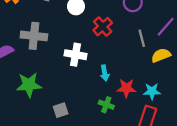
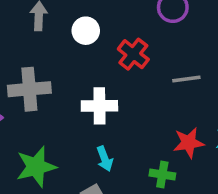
gray line: (142, 38) -> (186, 79), moved, turned -72
cyan arrow: (105, 73) -> (105, 159), moved

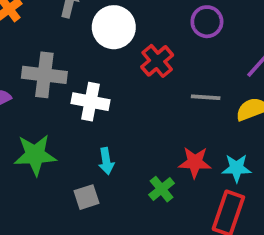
white circle: (86, 31) -> (114, 27), size x1.5
white cross: (99, 106) -> (91, 102), moved
green cross: (162, 174) -> (162, 189), turned 30

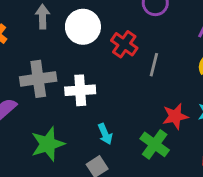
gray line: (206, 97) -> (154, 65), moved, turned -65
green cross: (162, 189) -> (155, 144), size x1.4

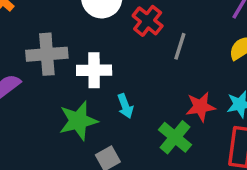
cyan arrow: (105, 134) -> (125, 106), moved
green star: (48, 144) -> (78, 121), moved

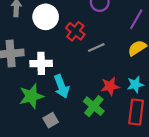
gray line: (180, 46) -> (96, 47), turned 49
cyan arrow: (125, 106) -> (61, 86), size x1.5

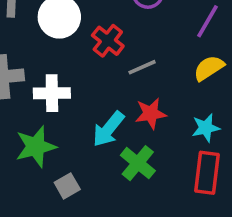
cyan arrow: (61, 86) -> (108, 129), moved, turned 60
red star: (110, 86) -> (151, 113), moved

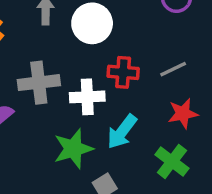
red cross: (108, 41) -> (123, 72), moved, turned -32
cyan arrow: (108, 129) -> (122, 132), moved

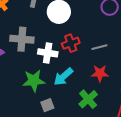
red cross: (123, 72) -> (71, 43), turned -36

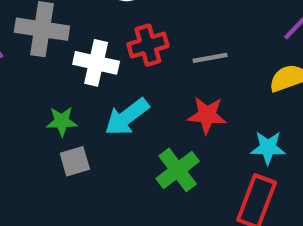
green star: (34, 81) -> (62, 121), size x0.6
gray square: (47, 105) -> (75, 161), moved

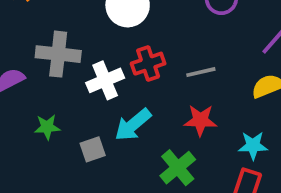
white cross: (96, 63) -> (105, 80), turned -33
green star: (62, 121) -> (47, 127), moved
gray square: (75, 161) -> (93, 149), moved

